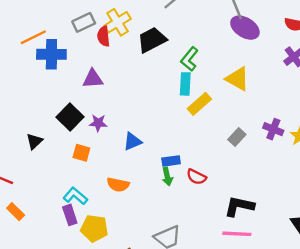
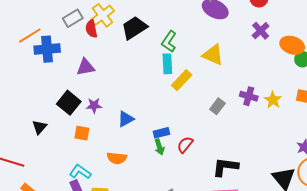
red semicircle: (196, 177) -> (185, 145), turned 108

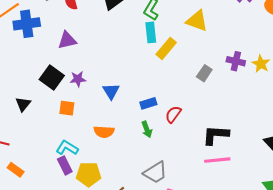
blue triangle: (126, 119) -> (111, 91), turned -30
green arrow: (159, 147) -> (147, 129), moved

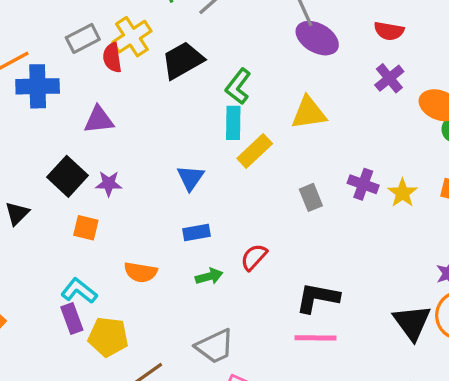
yellow triangle: (197, 21) -> (309, 113), turned -35
gray rectangle: (204, 73) -> (311, 197), turned -63
blue triangle: (111, 91) -> (190, 178), moved
blue rectangle: (148, 103) -> (196, 233), moved
green arrow: (147, 129) -> (209, 276), turned -91

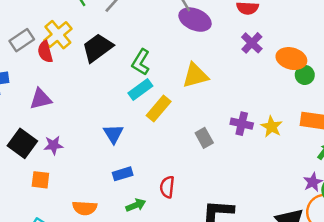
cyan rectangle: (233, 123) -> (140, 90), turned 60
red semicircle: (254, 257) -> (167, 187), turned -30

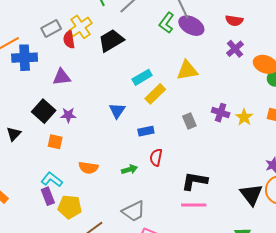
green L-shape: (141, 62) -> (167, 23), moved
blue rectangle: (123, 174) -> (146, 131), moved

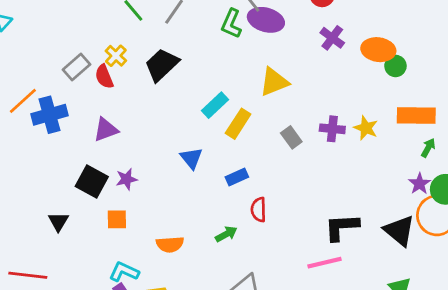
yellow cross: (80, 27) -> (116, 56), size x0.7
gray rectangle: (189, 121) -> (291, 137), moved
black L-shape: (195, 181) -> (342, 227), moved

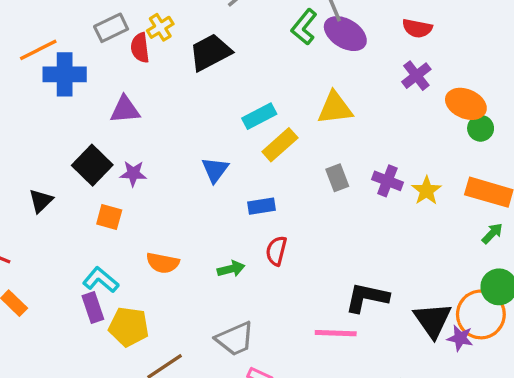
purple star: (419, 184) -> (460, 338), moved, turned 30

